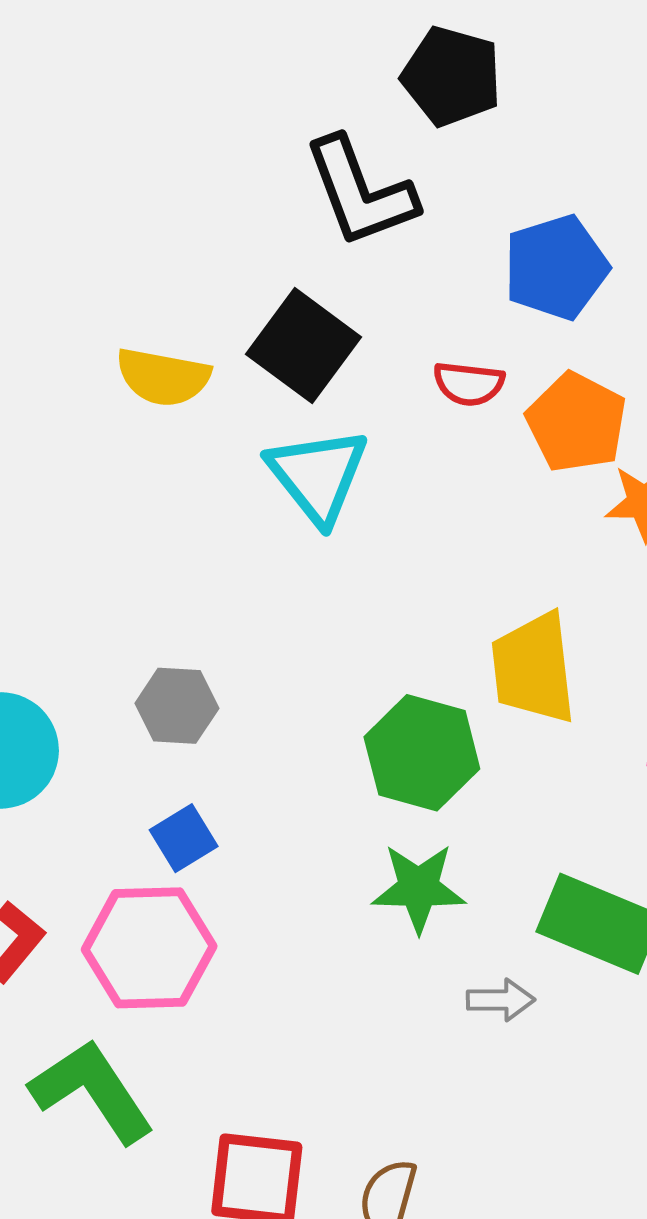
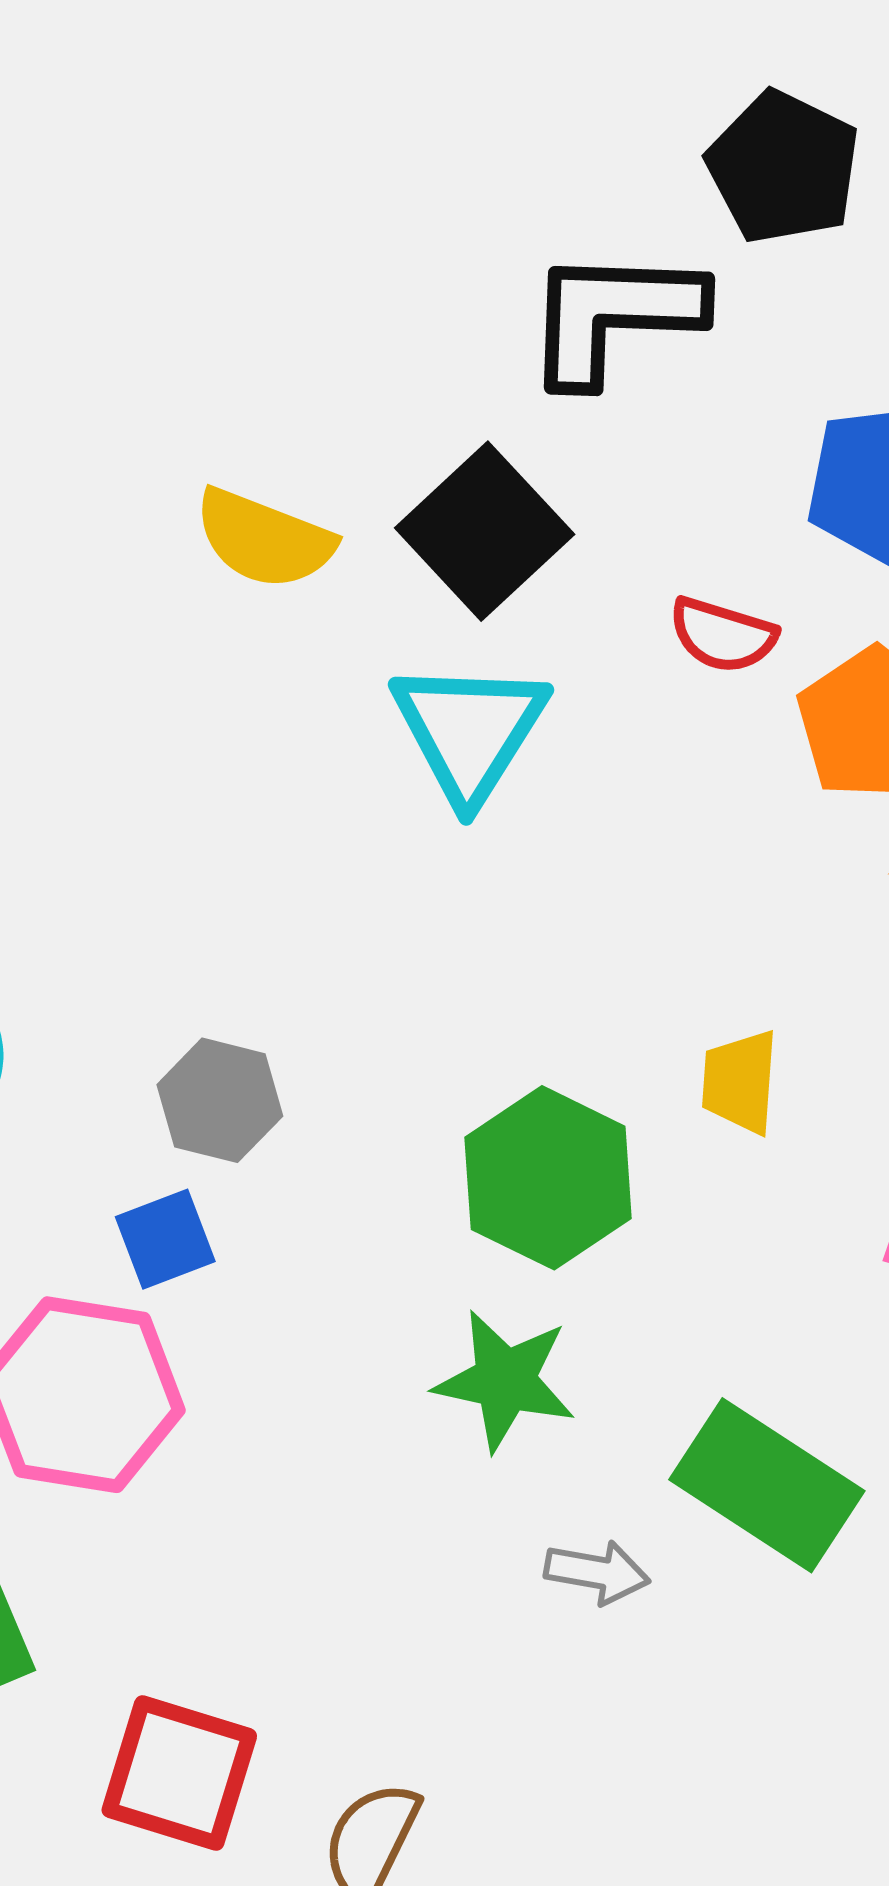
black L-shape: (360, 192) -> (613, 316), turned 102
yellow trapezoid: (533, 668) -> (740, 1082), size x0.6
gray hexagon: (177, 706) -> (220, 1100), moved

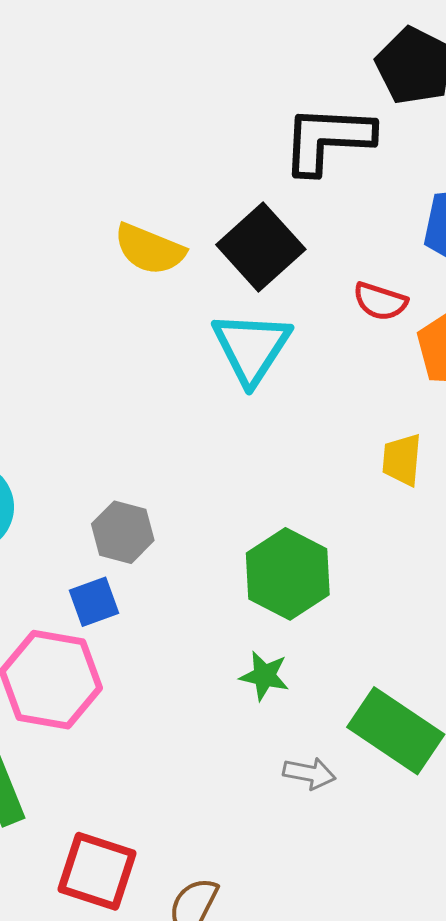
yellow trapezoid: (740, 1082) -> (402, 460), moved
green star: (505, 1380) -> (264, 676), size x0.7

